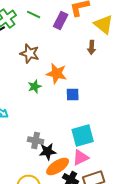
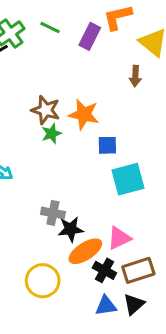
brown star: (30, 54) -> (46, 110), moved
cyan square: (83, 136) -> (128, 179), moved

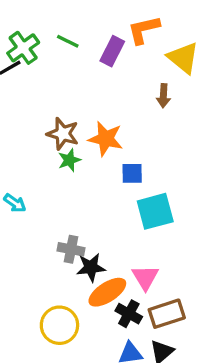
pink triangle: (119, 238) -> (145, 277), turned -35

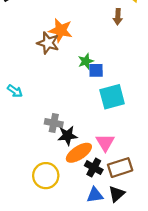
orange star: (106, 139) -> (61, 30), moved
green star: (69, 160) -> (86, 61), moved

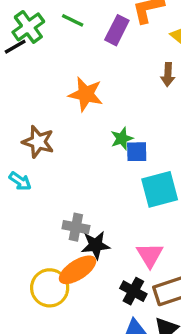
brown star: (48, 43) -> (38, 142), moved
orange ellipse: (79, 153) -> (78, 270), moved
yellow circle: (46, 176) -> (50, 288), moved

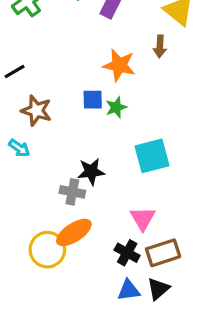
black line: (15, 47) -> (15, 71), moved
orange star: (86, 94) -> (119, 65), moved
blue square: (137, 152) -> (93, 100), moved
black star: (96, 245) -> (91, 172), moved

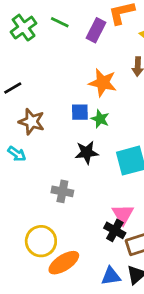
green star: (116, 107) -> (100, 119), turned -30
black star: (91, 172) -> (87, 152), moved
orange ellipse: (74, 232) -> (64, 263), moved
black cross: (127, 253) -> (115, 230), moved

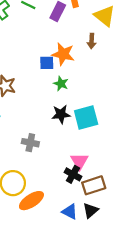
blue square: (80, 112) -> (47, 63), moved
black star: (87, 152) -> (61, 114), moved
blue triangle: (111, 276) -> (70, 212), turned 35

